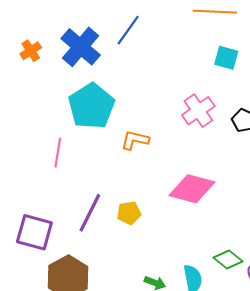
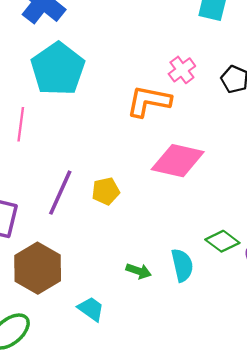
pink cross: (198, 111) -> (182, 70), size x0.7
orange L-shape: (135, 140) -> (149, 101), moved, size x1.4

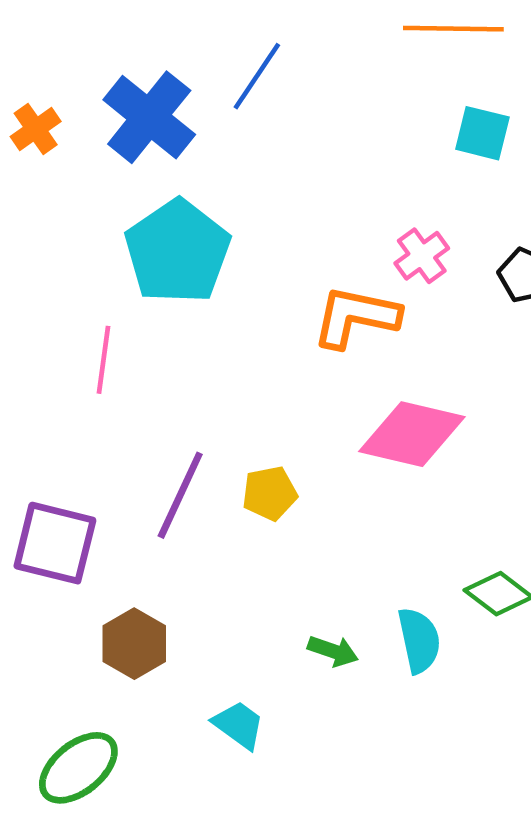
brown hexagon: (38, 268) -> (134, 644), size x0.7

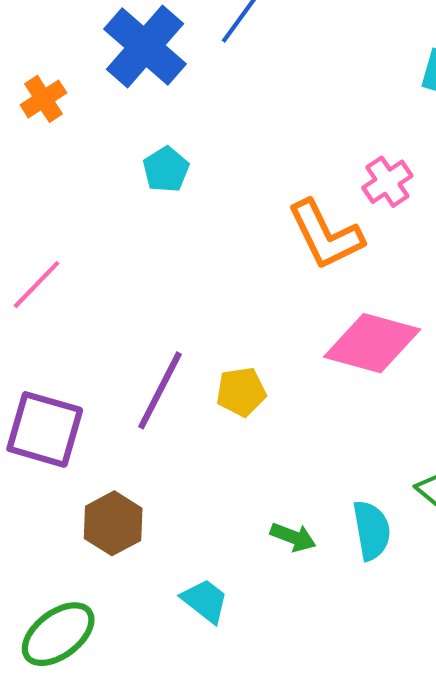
orange cross: (36, 129) -> (43, 99), moved
cyan pentagon: (177, 252) -> (166, 170), size x0.5
orange L-shape: (356, 317) -> (325, 235), turned -130
pink line: (103, 360) -> (36, 285), moved, turned 34

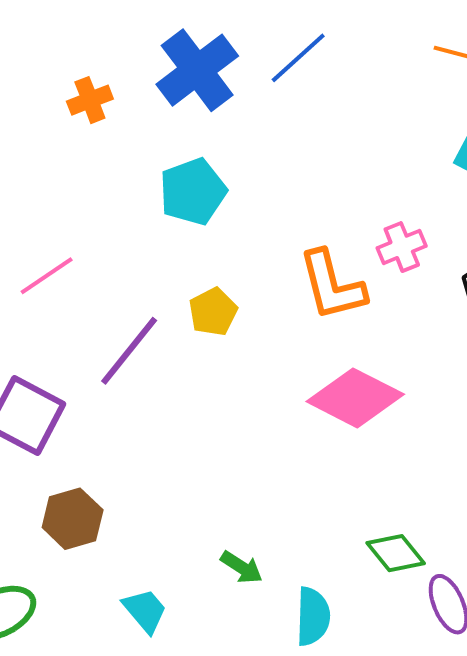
cyan pentagon: (166, 170) -> (193, 192), size x1.5
purple line: (160, 390) -> (129, 351), moved
yellow pentagon: (241, 392) -> (213, 312), moved, turned -30
cyan semicircle: (372, 530) -> (313, 616), moved

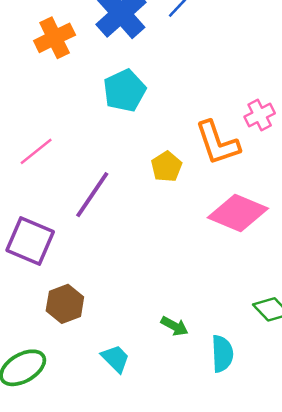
orange cross: (90, 100) -> (55, 38), size x1.4
yellow pentagon: (213, 312) -> (166, 167), moved

